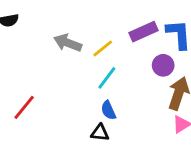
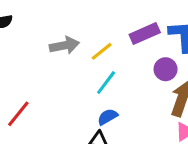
gray arrow: (68, 43) -> (64, 45), turned 148
blue semicircle: (108, 110) -> (108, 117), turned 84

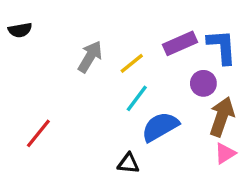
gray arrow: (64, 45) -> (90, 57), turned -48
blue semicircle: (108, 117) -> (160, 127), moved, size x1.6

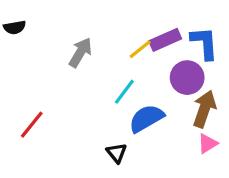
yellow line: (132, 63) -> (140, 49), moved
purple circle: (203, 83) -> (187, 78), size x1.4
black triangle: (128, 163) -> (117, 153), turned 45

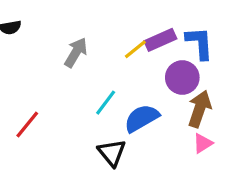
cyan line: (124, 92) -> (106, 103), moved
black triangle: (117, 153) -> (112, 153), size x1.4

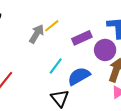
purple rectangle: (160, 40) -> (82, 38), moved
yellow line: (135, 49) -> (52, 26), moved

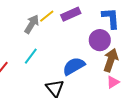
purple rectangle: (82, 38) -> (71, 14), moved
cyan line: (56, 66) -> (31, 56), moved

